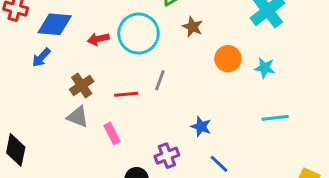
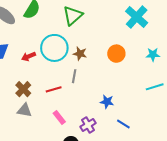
brown star: (193, 27) -> (80, 54), moved
cyan star: (265, 68) -> (153, 55), moved
pink rectangle: (112, 133) -> (59, 117), moved

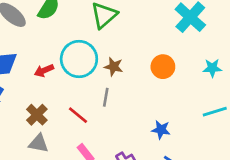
red line: (54, 89) -> (78, 115), turned 56
blue star: (107, 102) -> (161, 130), moved

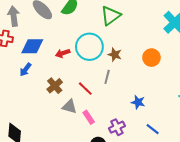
blue star: (161, 130) -> (138, 102), moved
gray triangle: (39, 143) -> (69, 107), moved

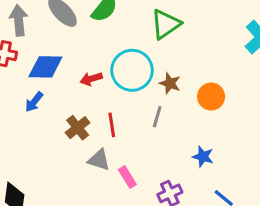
orange circle: (151, 58) -> (211, 97), moved
red line: (85, 89) -> (112, 125), moved, turned 35

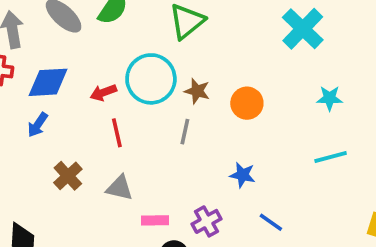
red line: (112, 125) -> (117, 133), moved
brown cross: (78, 128) -> (68, 176), moved
pink rectangle: (127, 177) -> (155, 220), moved, turned -55

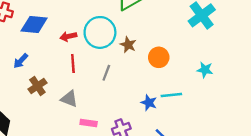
cyan star: (330, 98) -> (205, 70), moved
blue arrow: (38, 125) -> (21, 61), moved
gray line: (185, 132) -> (106, 73), moved
cyan line: (331, 157) -> (171, 95), moved

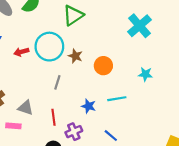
red line: (73, 63) -> (54, 117), moved
blue star: (149, 103) -> (89, 106), moved
pink rectangle: (89, 123) -> (13, 126), moved

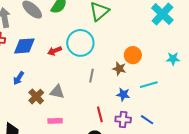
brown star: (75, 56) -> (119, 69), moved
gray triangle: (25, 108) -> (57, 92), moved
red line: (54, 117) -> (100, 114), moved
purple cross: (74, 132) -> (123, 120), moved, turned 35

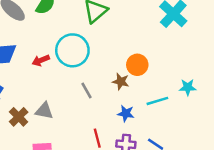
cyan star: (173, 59) -> (188, 87), moved
gray line: (92, 76) -> (87, 90), turned -40

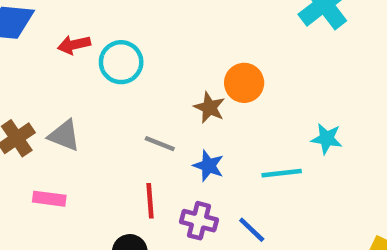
cyan circle: (72, 50) -> (121, 62), moved, size x0.7
gray line: (87, 90) -> (160, 144), moved, turned -49
cyan line: (157, 101) -> (282, 173), moved

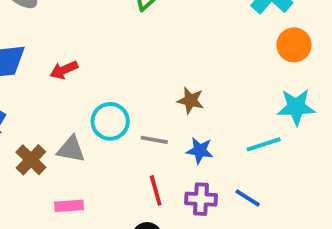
cyan circle: (121, 62) -> (110, 121), moved
orange circle: (244, 83) -> (294, 45), moved
cyan star: (327, 139) -> (296, 107), size x1.4

